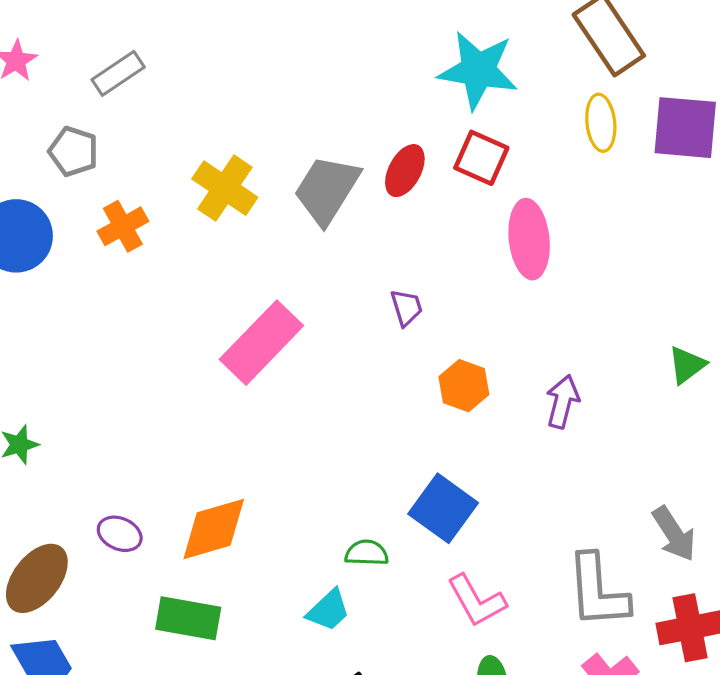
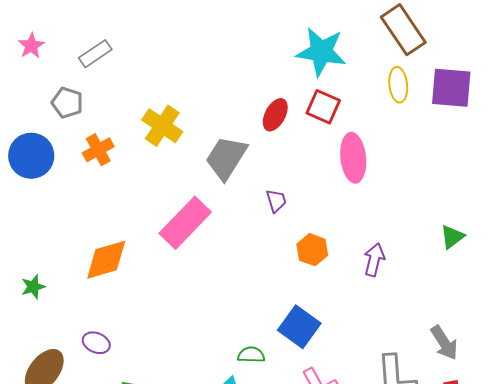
gray trapezoid: (327, 190) -> (226, 158), moved
orange diamond: (214, 529) -> (106, 260), moved

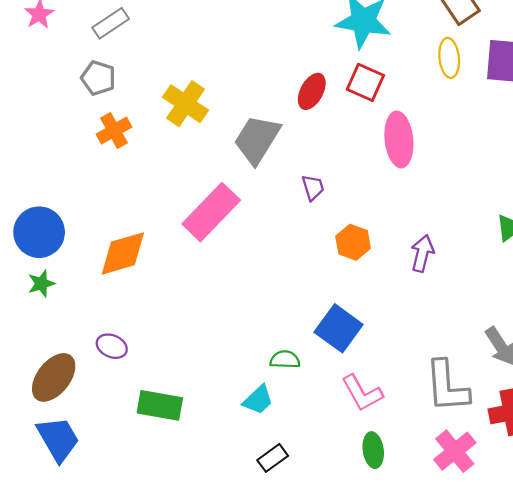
gray pentagon: (67, 103) -> (98, 78), moved
blue circle: (31, 156) -> (39, 232), moved

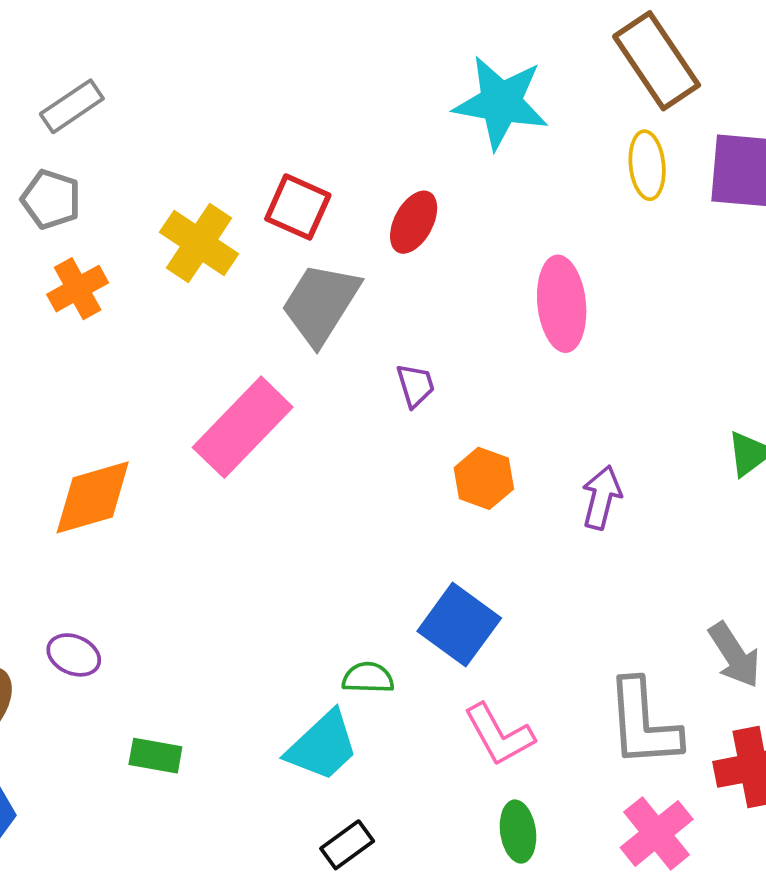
red square: (365, 82) -> (298, 207), moved
cyan trapezoid: (258, 400) -> (322, 746), size x1.4
green rectangle: (160, 405) -> (155, 756), size x0.7

